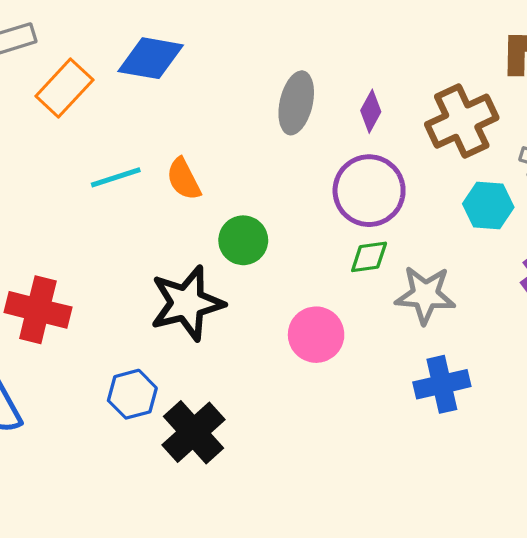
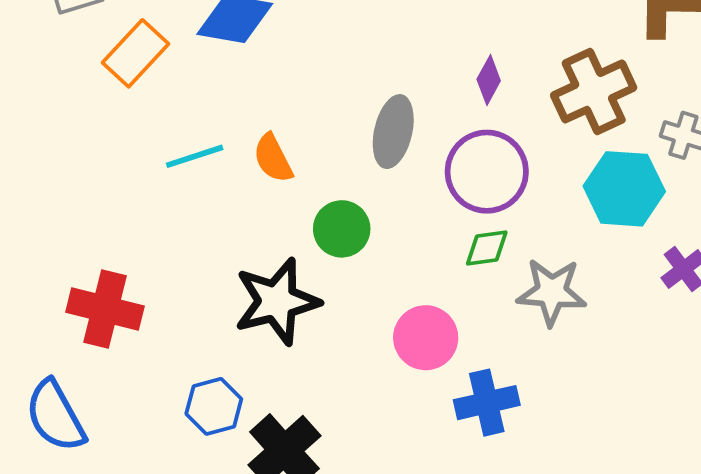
gray ellipse: (296, 103) -> (393, 132), moved
cyan hexagon: (488, 206) -> (624, 189), size x1.4
blue cross: (442, 384) -> (487, 403), moved

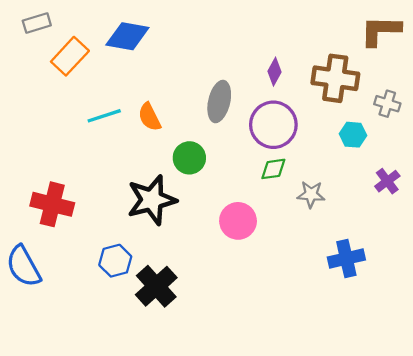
brown cross: (594, 91) -> (335, 78), turned 33
cyan hexagon: (624, 189) -> (353, 135), size x0.6
gray star: (552, 292) -> (311, 194), size x0.7
blue cross: (487, 403) -> (346, 259), moved

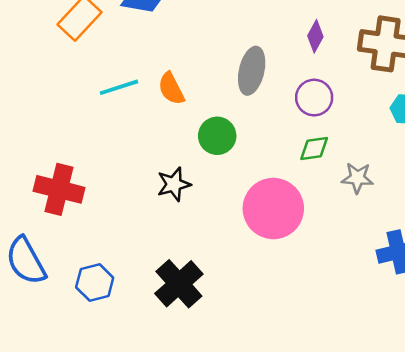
purple circle: (273, 125) -> (314, 98), size x0.7
black star: (152, 200) -> (174, 184), size x0.6
pink circle: (238, 221) -> (273, 209), size x1.4
blue hexagon: (115, 261) -> (95, 282), moved

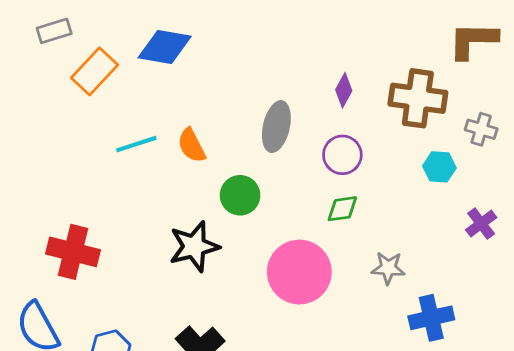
gray star: (357, 178) -> (388, 268), moved
black star: (174, 184) -> (194, 246), size x1.4

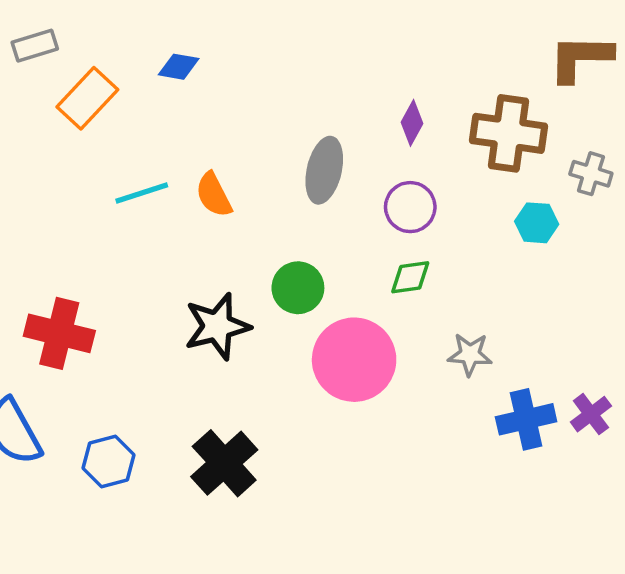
blue diamond: (165, 47) -> (179, 67), size x0.6
green circle: (240, 195) -> (298, 288), moved
purple cross: (481, 224) -> (591, 414), moved

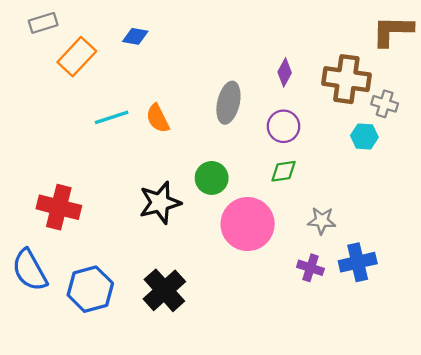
gray cross: (591, 174) -> (385, 104), moved
purple cross: (591, 414) -> (310, 268), moved, turned -35
blue hexagon: (108, 461) -> (90, 289), size x1.4

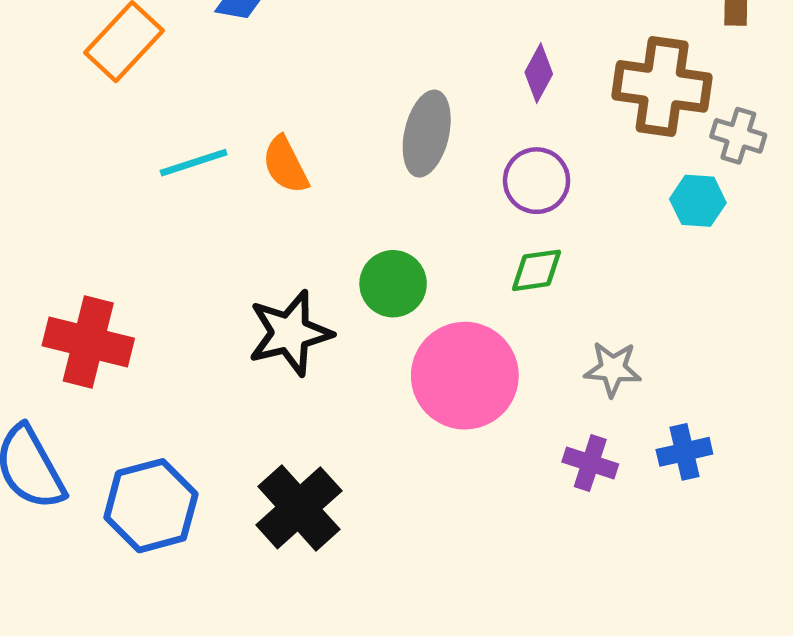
blue cross: (358, 262) -> (684, 452), size x0.7

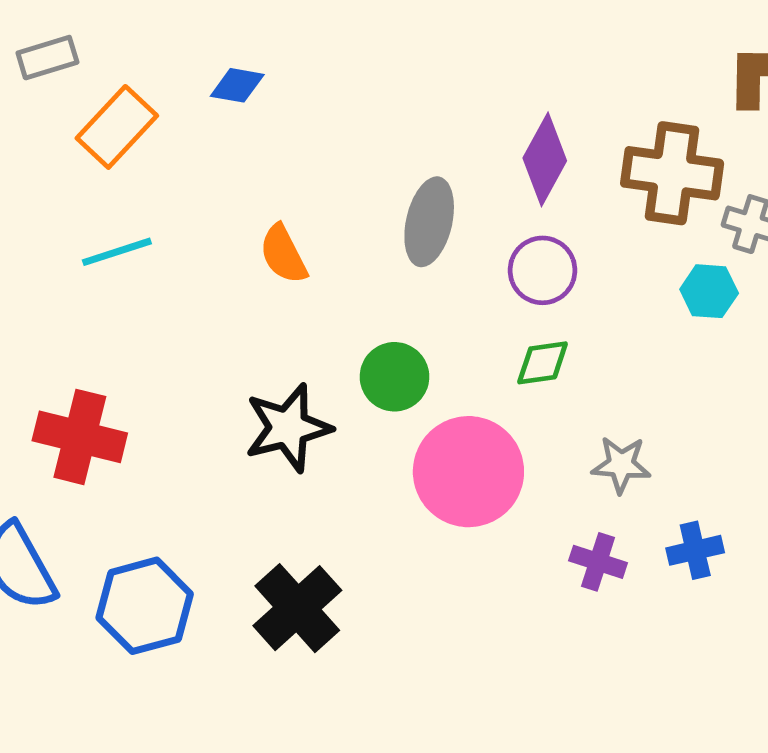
purple diamond: (539, 73) -> (545, 159), size x1.5
cyan line: (194, 163) -> (117, 252), moved

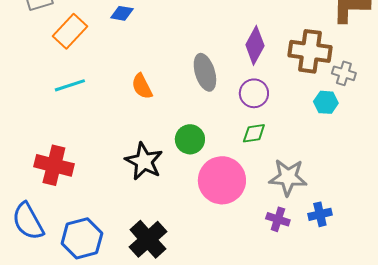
gray ellipse: (429, 222) -> (205, 72), turned -30
black star: (288, 428) -> (144, 161), turned -30
gray star: (621, 465) -> (288, 177), size x1.5

